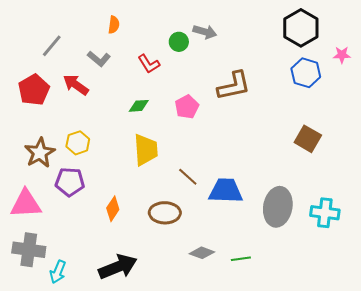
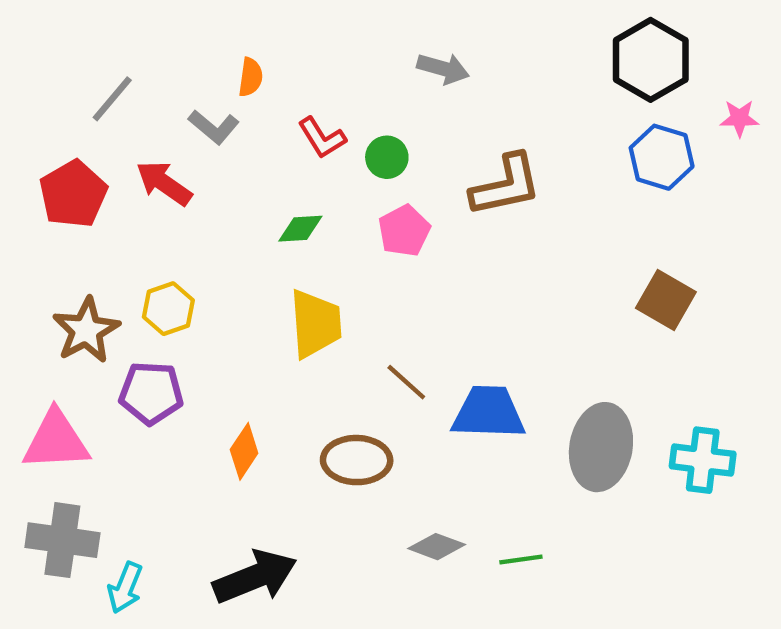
orange semicircle: (114, 25) -> (251, 77), moved
green circle: (179, 42) -> (387, 157), moved

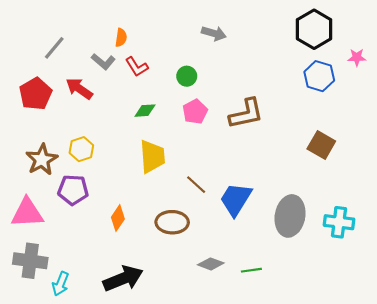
red L-shape: (322, 138) -> (137, 67), moved
brown L-shape: (506, 185) -> (246, 114), moved
blue trapezoid: (489, 412) -> (236, 199), turned -60

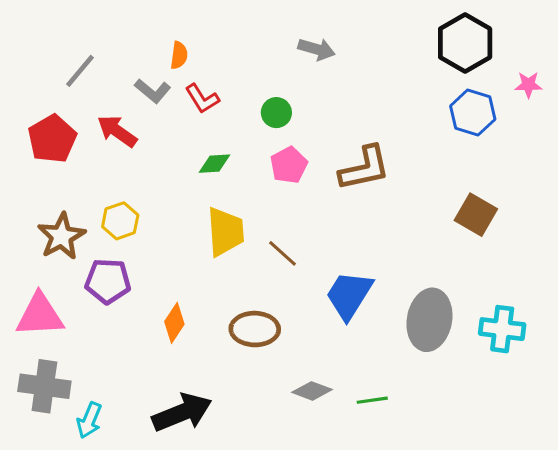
brown line: (196, 185) -> (283, 253), moved

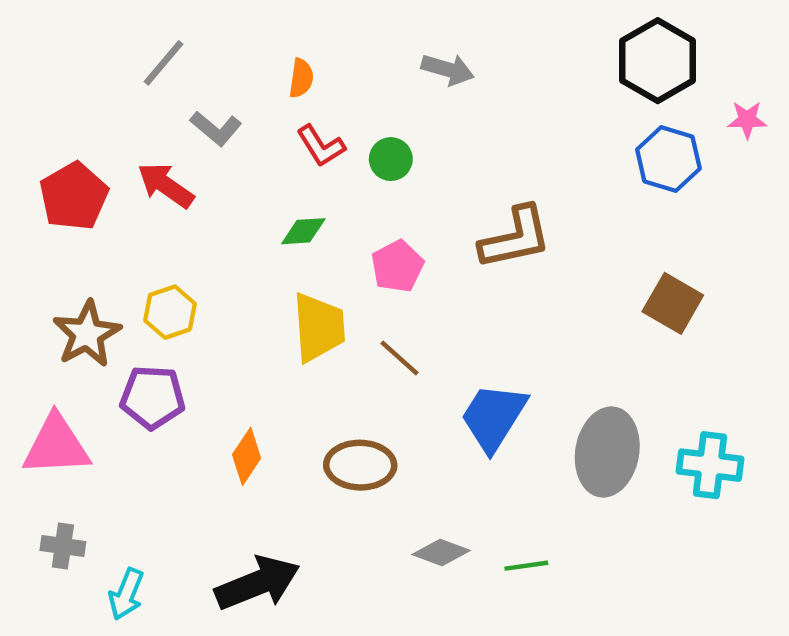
orange semicircle: (179, 55) -> (301, 78), moved
gray line: (80, 71) -> (163, 63), moved
red L-shape: (202, 99) -> (321, 146), moved
pink pentagon: (289, 165) -> (397, 266), moved
gray cross: (44, 386) -> (63, 546), size x0.6

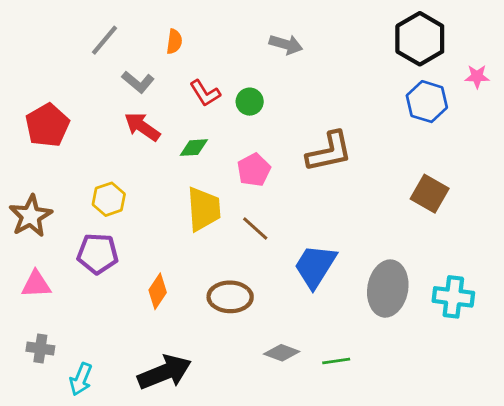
orange semicircle: (301, 78) -> (174, 42), moved
red arrow: (166, 185) -> (142, 127), moved
brown star: (87, 334) -> (31, 216), moved
pink triangle: (56, 445) -> (36, 284), size x0.7

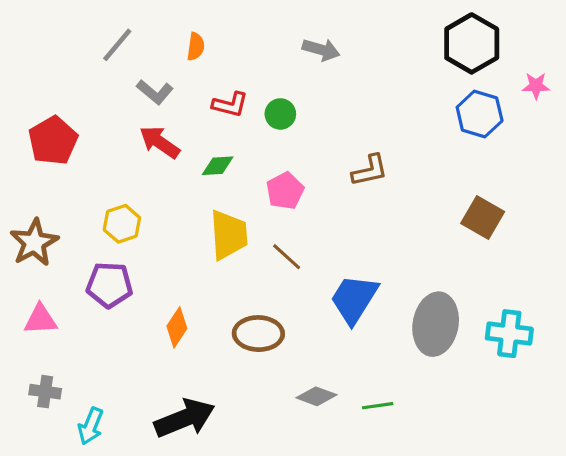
red L-shape: (205, 93) -> (230, 105), turned -44
brown L-shape: (329, 152) -> (370, 170), size x0.7

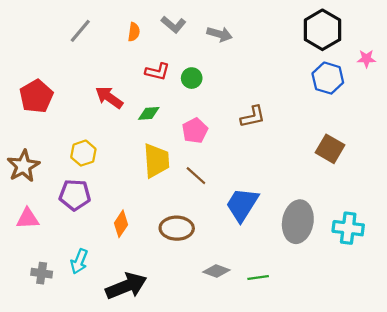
gray L-shape: (155, 92) -> (173, 24), moved
gray cross: (45, 392) -> (42, 273), moved
cyan arrow: (91, 426) -> (79, 261), moved

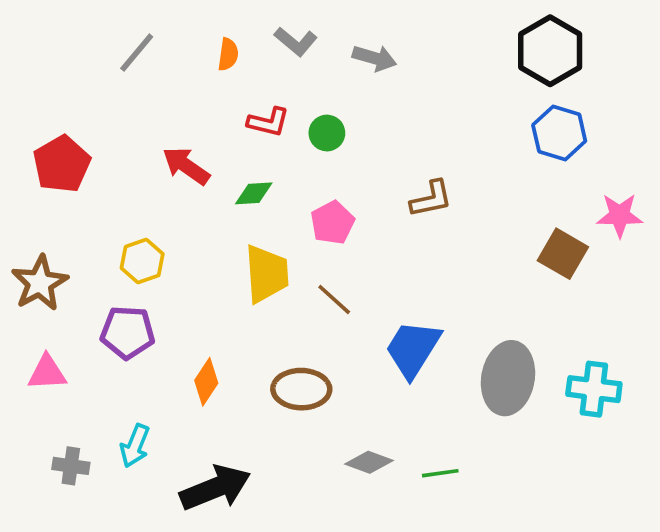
pink star: (366, 59) -> (620, 215), moved, size x1.4

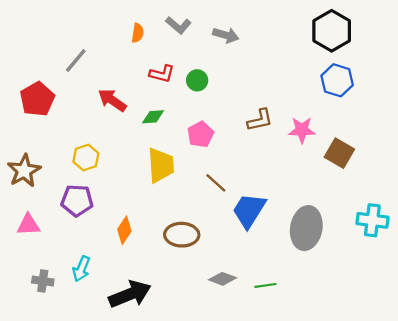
gray line: (137, 53) -> (76, 61), moved
pink star: (620, 215) -> (302, 130), moved
brown line: (334, 299) -> (216, 183), moved
cyan cross: (594, 389) -> (372, 220), moved

